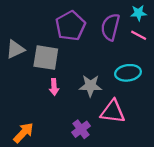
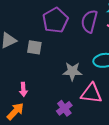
gray square: (46, 58) -> (34, 47), size x0.7
pink arrow: (54, 87) -> (23, 89), moved

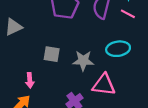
gray square: (34, 47) -> (52, 54), moved

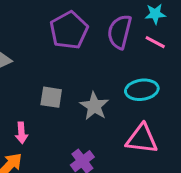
gray star: (83, 61) -> (94, 106), turned 30
pink triangle: (104, 85) -> (142, 139), moved

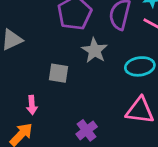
gray star: (94, 106) -> (95, 50), moved

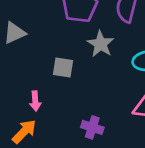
purple cross: (87, 130) -> (92, 127), turned -35

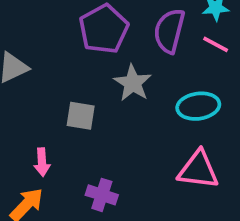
purple cross: (92, 127) -> (102, 195), moved

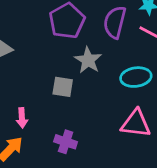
gray square: (81, 116) -> (63, 87), moved

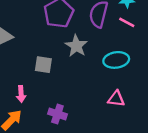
gray square: (63, 87) -> (43, 65), moved
pink triangle: (136, 123) -> (116, 99), size x0.7

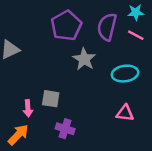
gray square: (43, 65) -> (51, 99), moved

